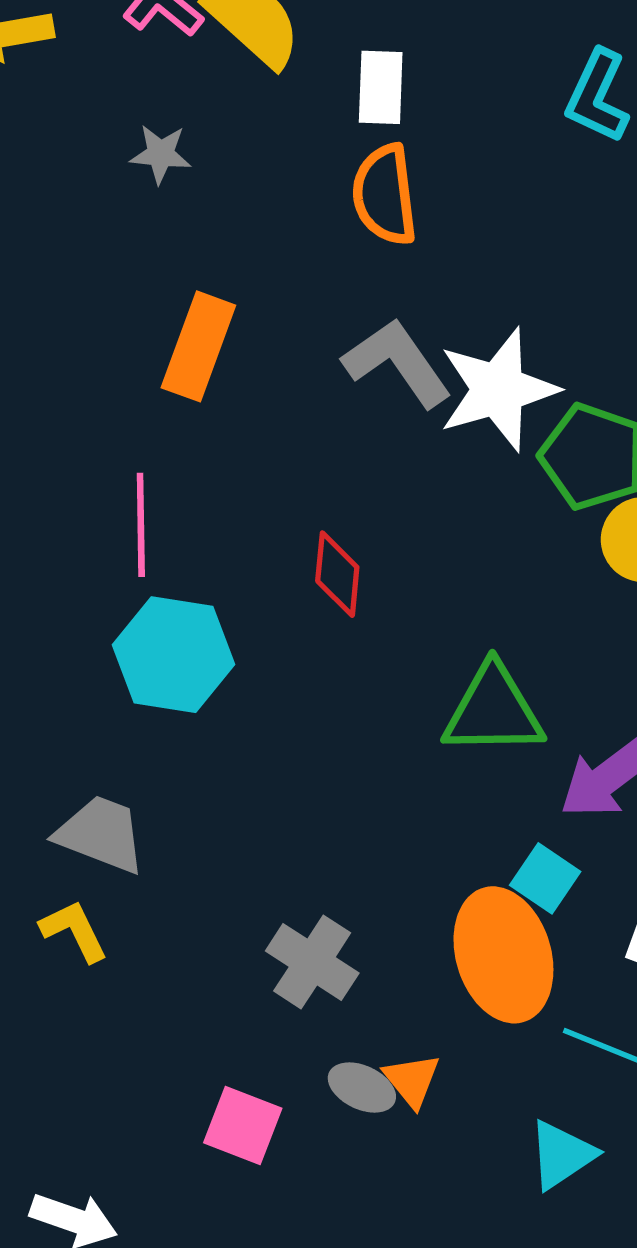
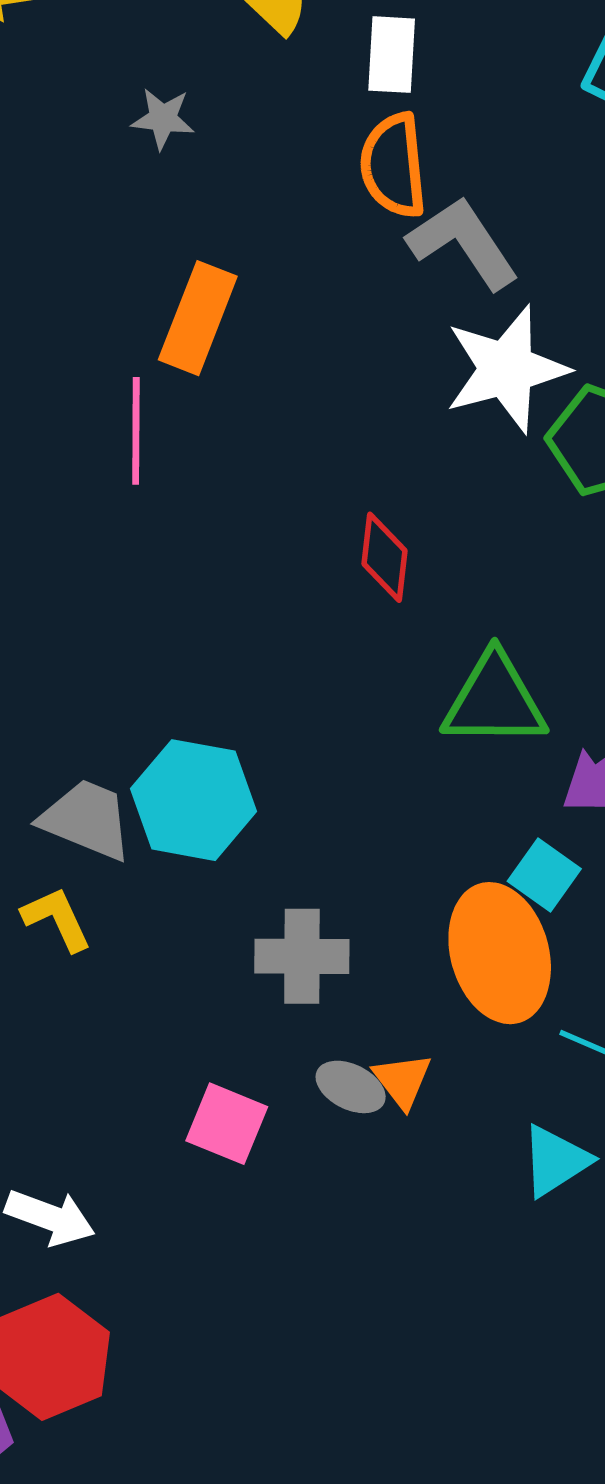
gray L-shape: (397, 363) -> (463, 243), moved
pink line: (141, 525) -> (136, 431), moved
red diamond: (337, 574) -> (385, 557), moved
cyan hexagon: (173, 655) -> (193, 800), moved
gray cross: (312, 962) -> (302, 956), turned -34

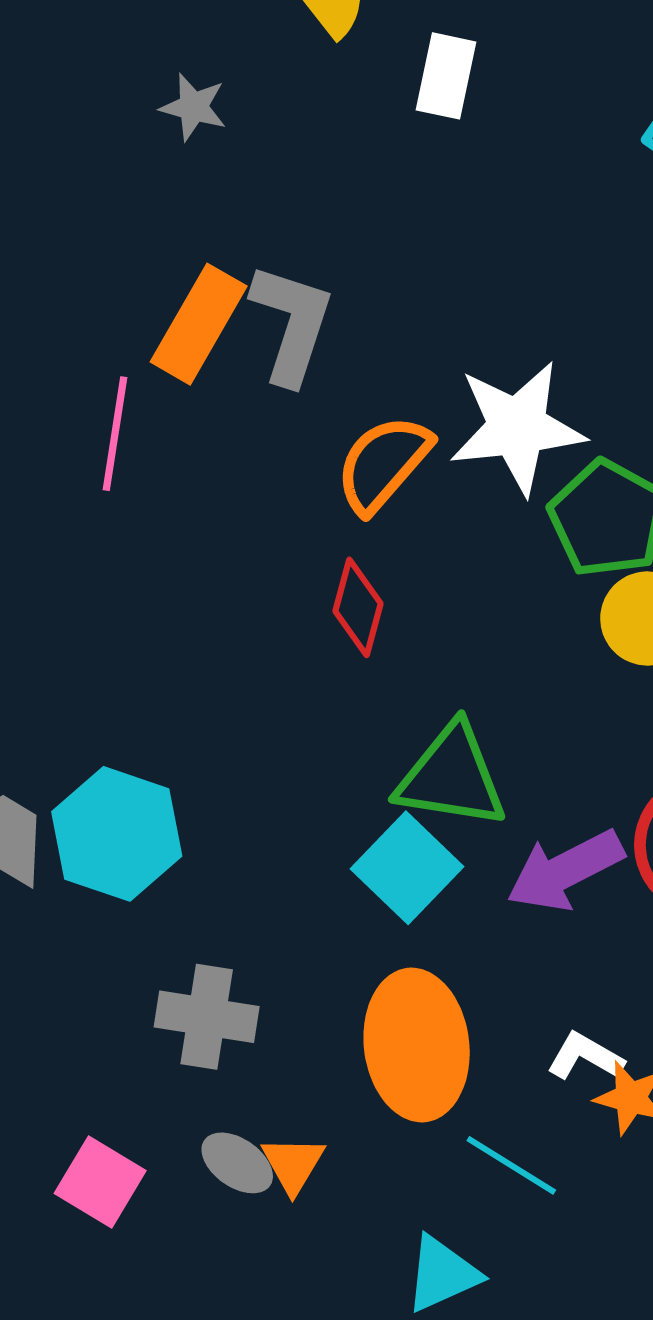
orange semicircle: (393, 166) -> (383, 464), moved, turned 38
gray L-shape: (463, 243) -> (292, 324), moved, turned 43
cyan square: (544, 875) -> (407, 868), moved, size x1.4

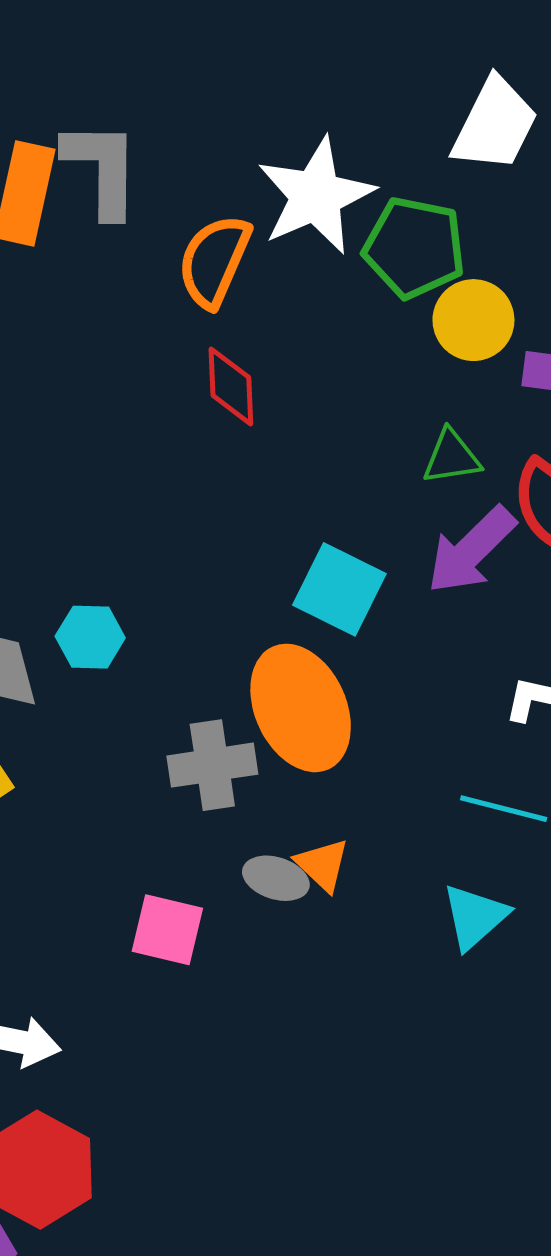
green triangle: (451, 777) -> (452, 457), moved, size x0.6
cyan hexagon: (117, 834) -> (90, 637), size x0.6
orange ellipse: (417, 1045) -> (301, 708), moved

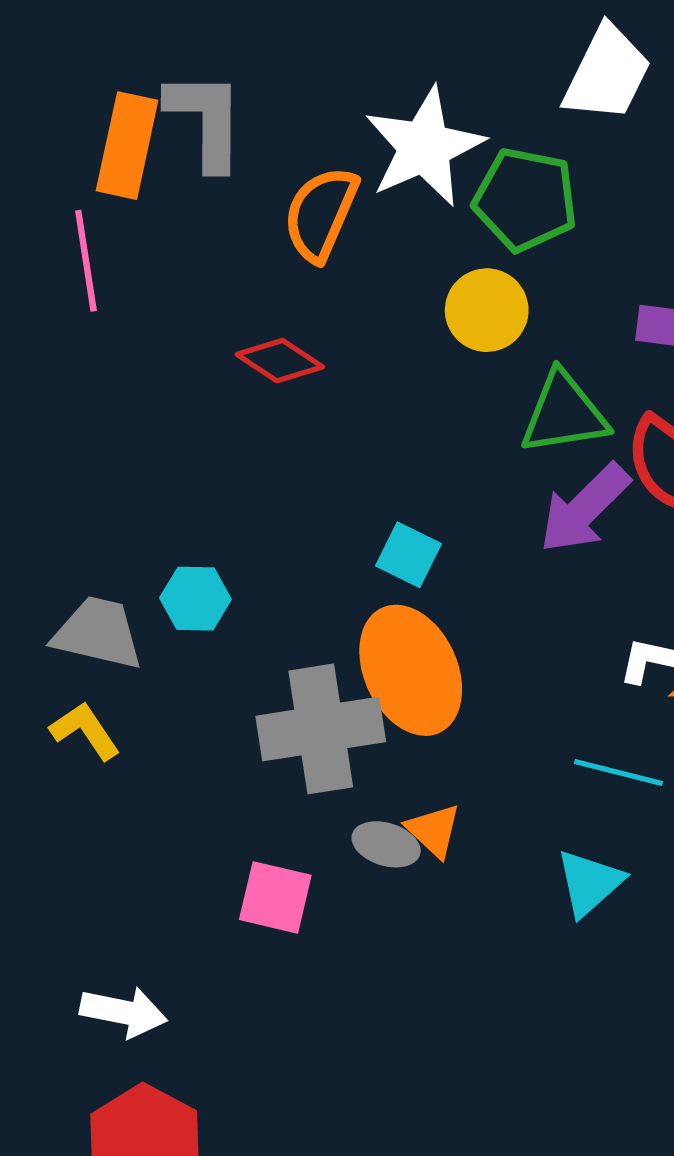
yellow circle: (473, 320) -> (487, 310), moved
red diamond: (231, 386) -> (280, 361), moved, turned -54
green triangle: (452, 457) -> (564, 413), size x1.5
cyan square: (339, 589) -> (409, 555), moved, size x0.7
gray cross: (212, 765) -> (321, 729), size x1.4

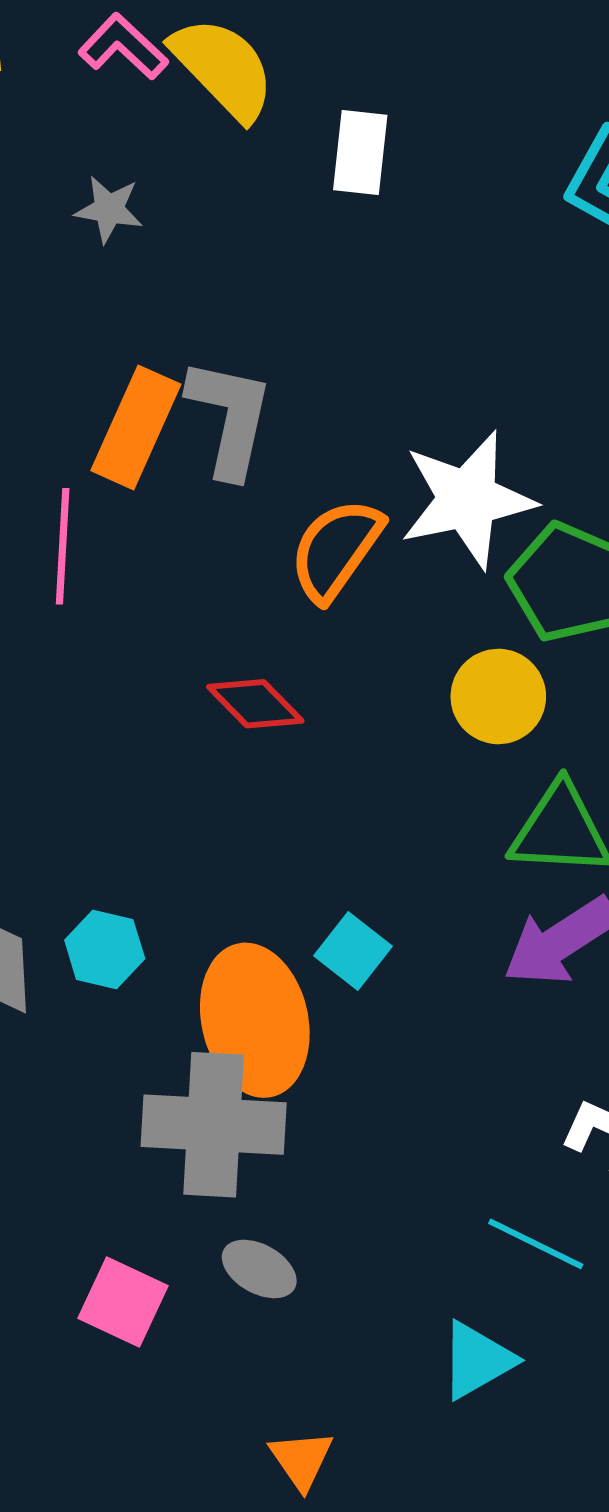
orange ellipse: (411, 670) -> (255, 1020), moved
orange triangle: (434, 830) -> (301, 1460), moved

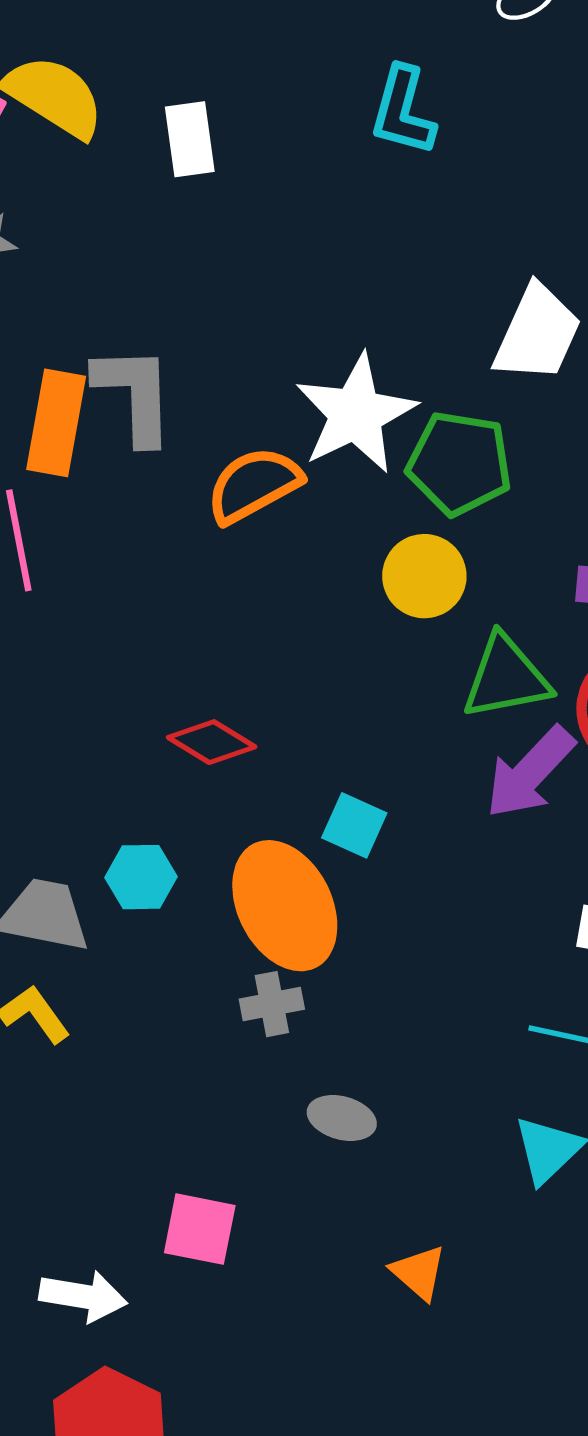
orange semicircle: (336, 550) -> (254, 485), turned 40
red diamond: (255, 704) -> (212, 742), moved
gray cross: (214, 1125) -> (272, 1004), size x0.5
pink square: (123, 1302) -> (200, 1229), moved

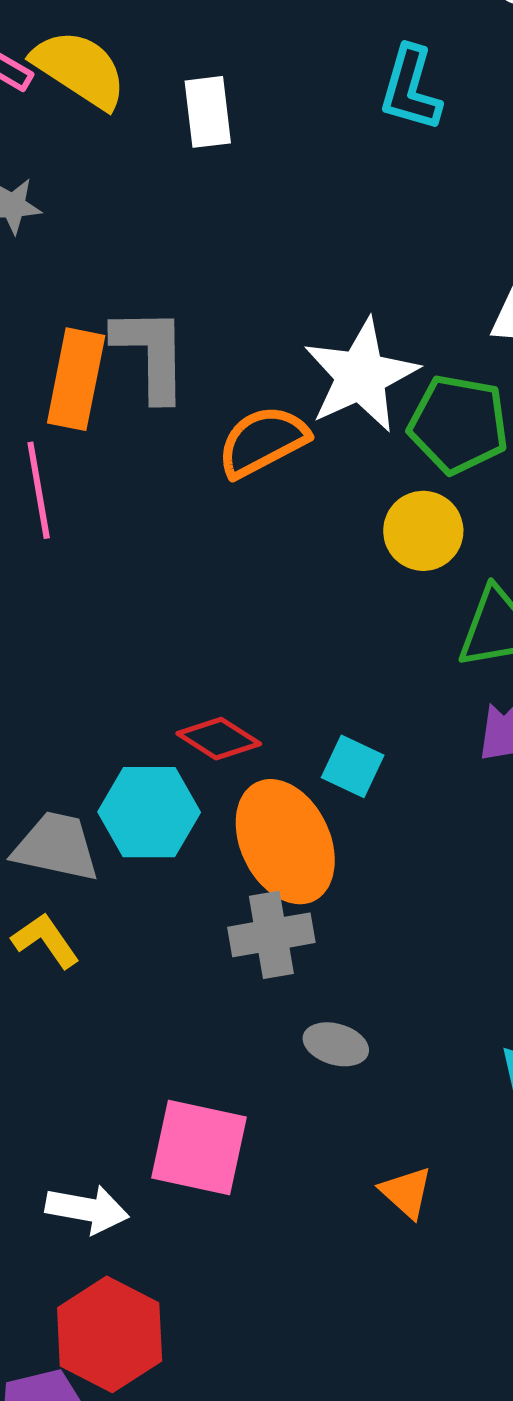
red diamond: (212, 742) -> (219, 739), moved
cyan hexagon: (141, 877) -> (149, 812), size x1.5
gray cross: (272, 1004) -> (271, 935), size x1.4
pink square: (200, 1229) -> (199, 1147), size x1.4

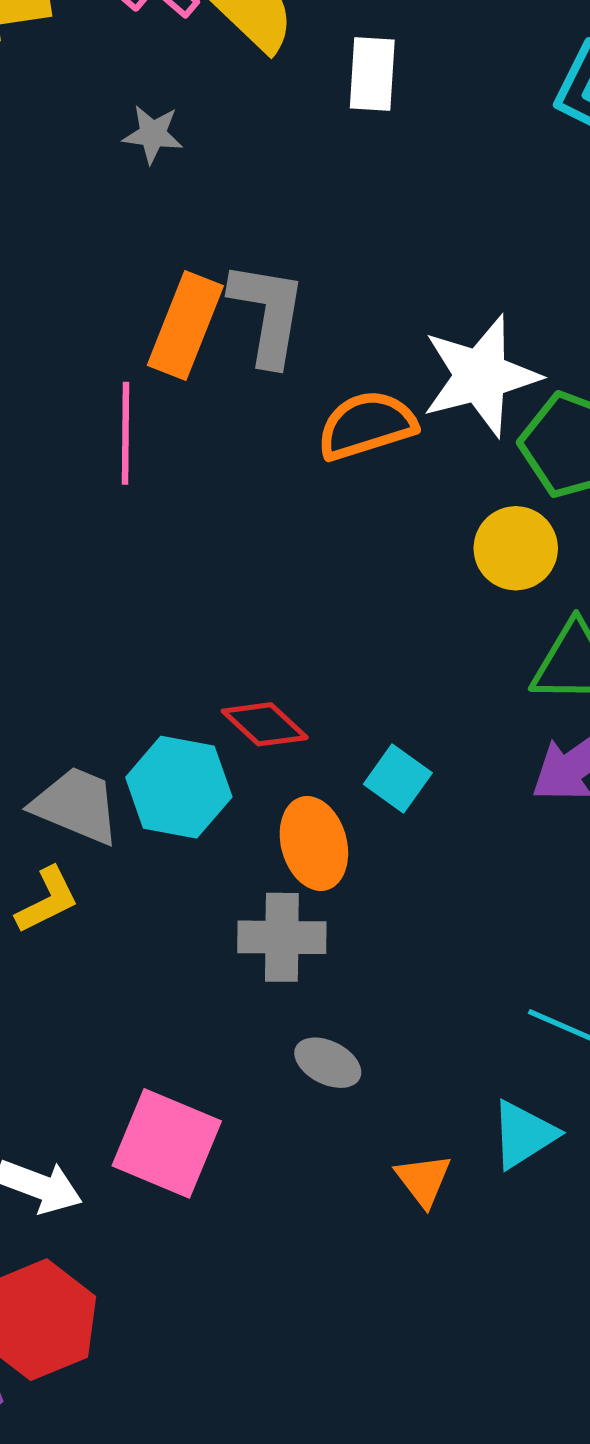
orange ellipse: (285, 842) -> (314, 843), size x0.7
yellow L-shape: (46, 940) -> (47, 900), turned 88
orange triangle: (406, 1192) -> (423, 1180), moved

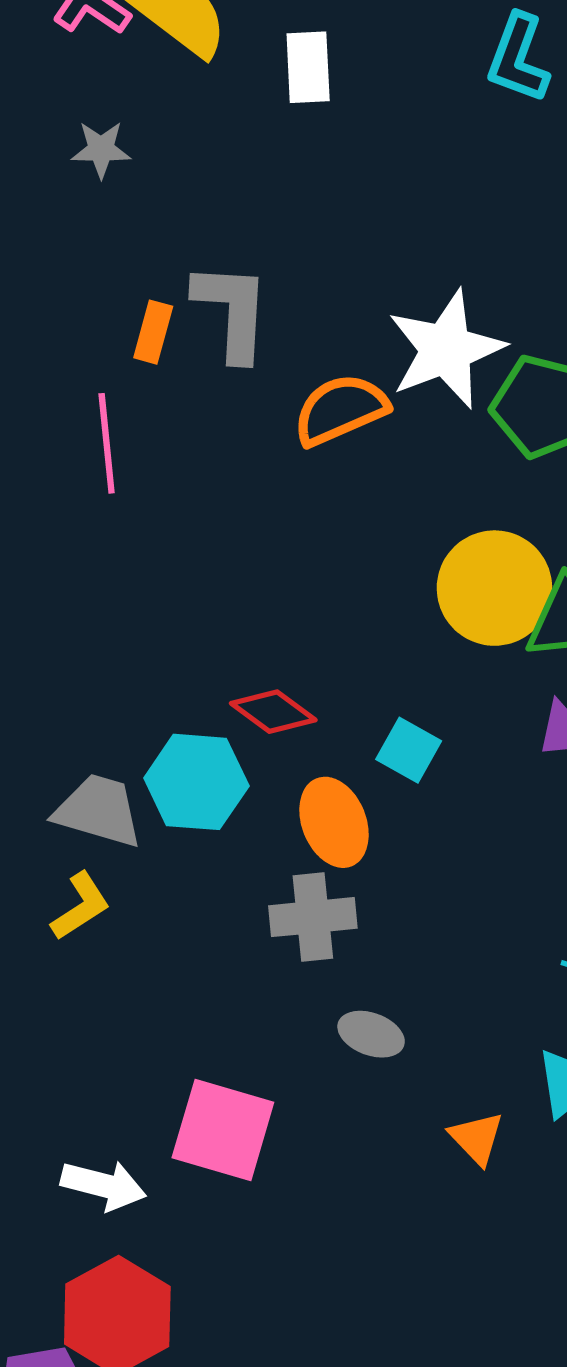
orange rectangle: (185, 326) -> (153, 332), size x0.6
yellow circle: (516, 548) -> (494, 588), moved, size x1.4

